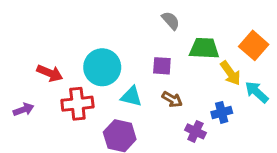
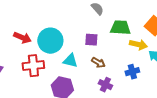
red arrow: (50, 73) -> (22, 38), moved
yellow arrow: (230, 73) -> (138, 45), turned -42
purple cross: (195, 131) -> (105, 85), moved

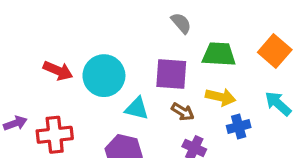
purple square: (91, 40) -> (171, 74), size x1.5
yellow arrow: (138, 45) -> (221, 97), moved
red cross: (33, 66) -> (55, 135), moved

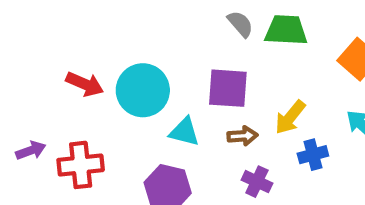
green trapezoid: (219, 54) -> (286, 30), moved
yellow arrow: (221, 97) -> (290, 117), turned 116
brown arrow: (183, 112) -> (242, 136), turned -35

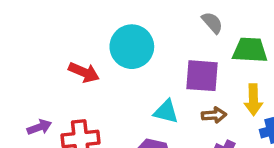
green trapezoid: (286, 30) -> (250, 50), moved
cyan circle: (143, 90) -> (132, 47), moved
yellow arrow: (290, 117) -> (253, 100), turned -40

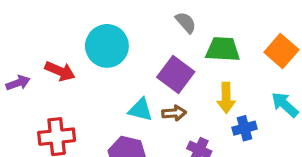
purple square: (202, 76) -> (176, 74), turned 33
brown arrow: (214, 115) -> (174, 113), moved
purple arrow: (39, 127) -> (18, 83), moved

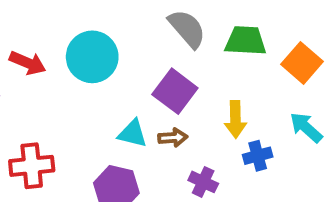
gray semicircle: (186, 22) -> (187, 29), size x1.5
green trapezoid: (223, 49) -> (246, 41), moved
red arrow: (60, 71) -> (28, 63), moved

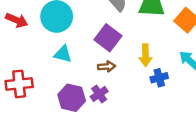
cyan triangle: (133, 134) -> (63, 54), moved
purple cross: (203, 182) -> (99, 94), moved, turned 30

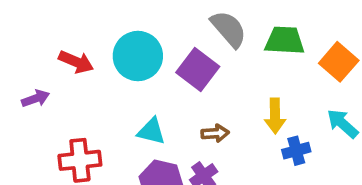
purple square: (108, 38) -> (198, 70), moved
cyan triangle: (63, 54) -> (151, 131), moved

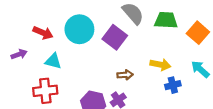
yellow arrow: (275, 116) -> (160, 65), turned -78
cyan triangle: (151, 131) -> (53, 61), moved

